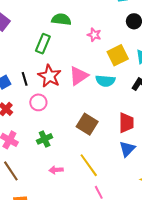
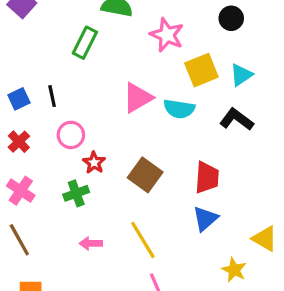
pink star: (94, 35) -> (167, 35), size x1.5
red star: (50, 76) -> (94, 163), moved, size x0.6

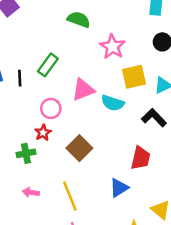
green rectangle: (85, 43) -> (48, 65), moved
pink circle: (71, 135) -> (51, 108), moved
red trapezoid: (207, 177) -> (141, 158), moved

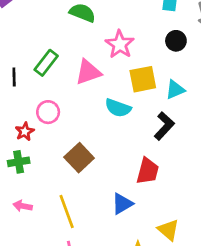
pink triangle: (83, 90) -> (88, 72), moved
black L-shape: (154, 118) -> (164, 126), turned 85
red star: (43, 133) -> (25, 132), moved

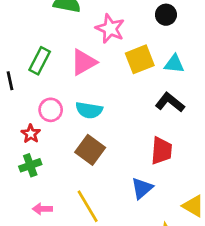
cyan triangle: (175, 90) -> (174, 64), turned 40
cyan semicircle: (118, 108) -> (89, 110), moved
black L-shape: (164, 126) -> (170, 102), turned -84

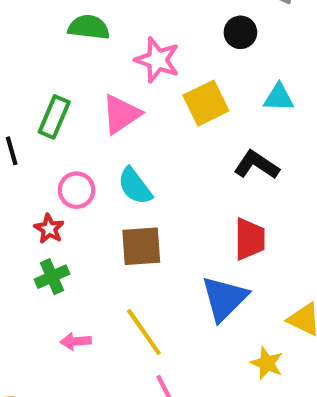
cyan triangle: (174, 64) -> (279, 98), moved
cyan semicircle: (89, 110) -> (135, 186), turned 48
brown square: (90, 150) -> (141, 246), turned -36
blue triangle: (142, 188) -> (224, 298), size x1.4

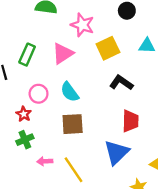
black L-shape: (256, 165) -> (121, 83), moved
pink arrow: (76, 341) -> (45, 161), moved

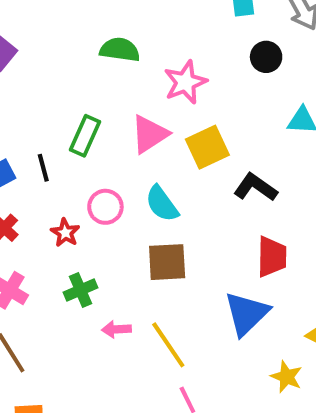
pink star: (82, 25) -> (185, 82), turned 30
yellow square: (108, 48) -> (207, 147), moved
red star: (24, 114) -> (65, 233), moved

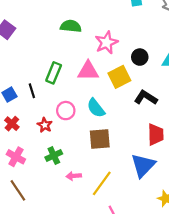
black circle: (266, 57) -> (140, 57), moved
pink triangle: (150, 134) -> (88, 71), turned 35
yellow line: (168, 345) -> (102, 183), turned 72

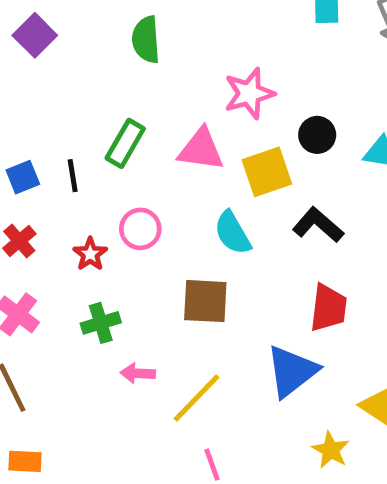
green semicircle: (71, 26) -> (146, 40), moved, turned -108
cyan semicircle: (96, 108) -> (233, 233), moved

